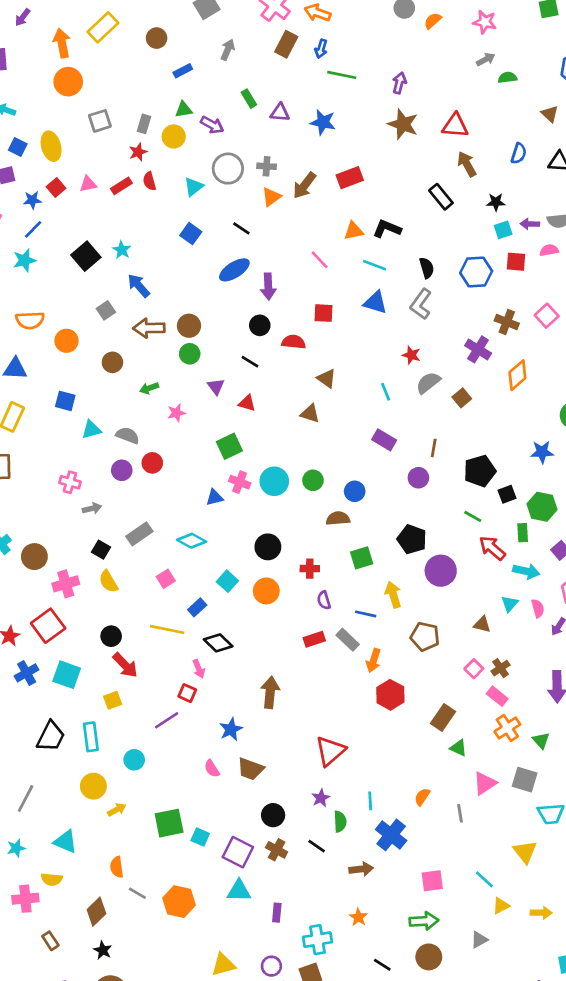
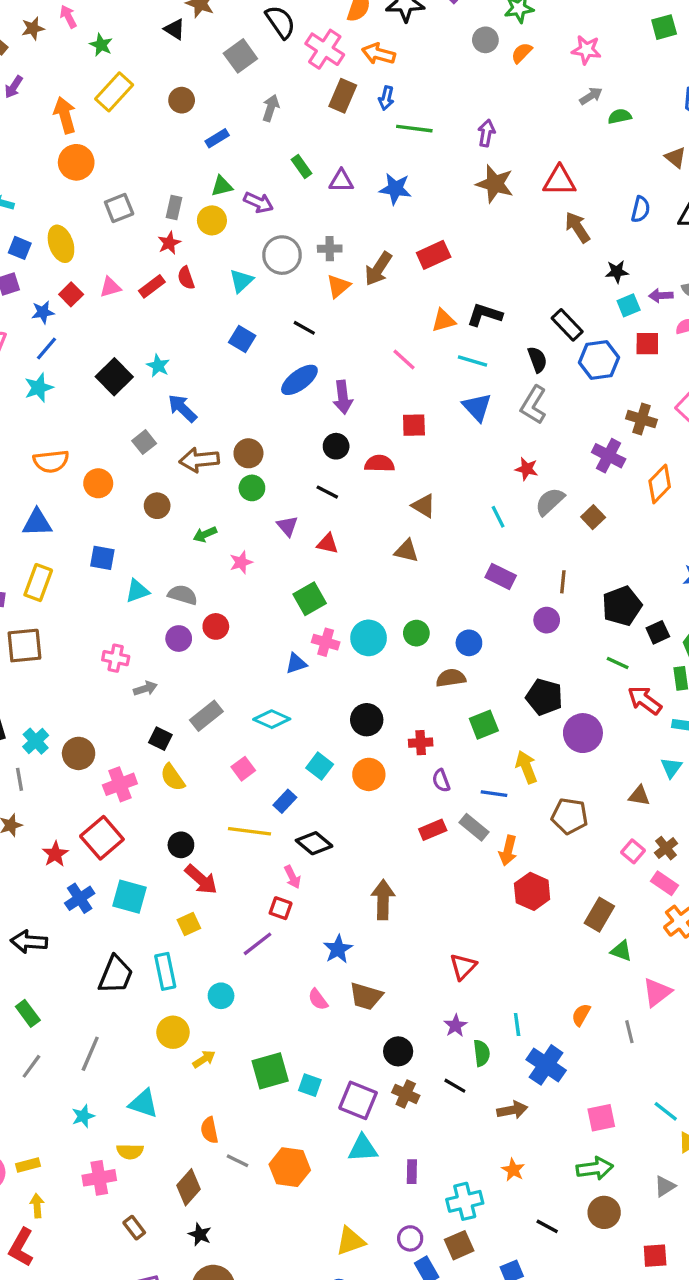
black rectangle: (441, 197) -> (567, 325), moved
blue triangle: (375, 303) -> (477, 407), turned 35
red triangle: (330, 751) -> (463, 967), size x0.7

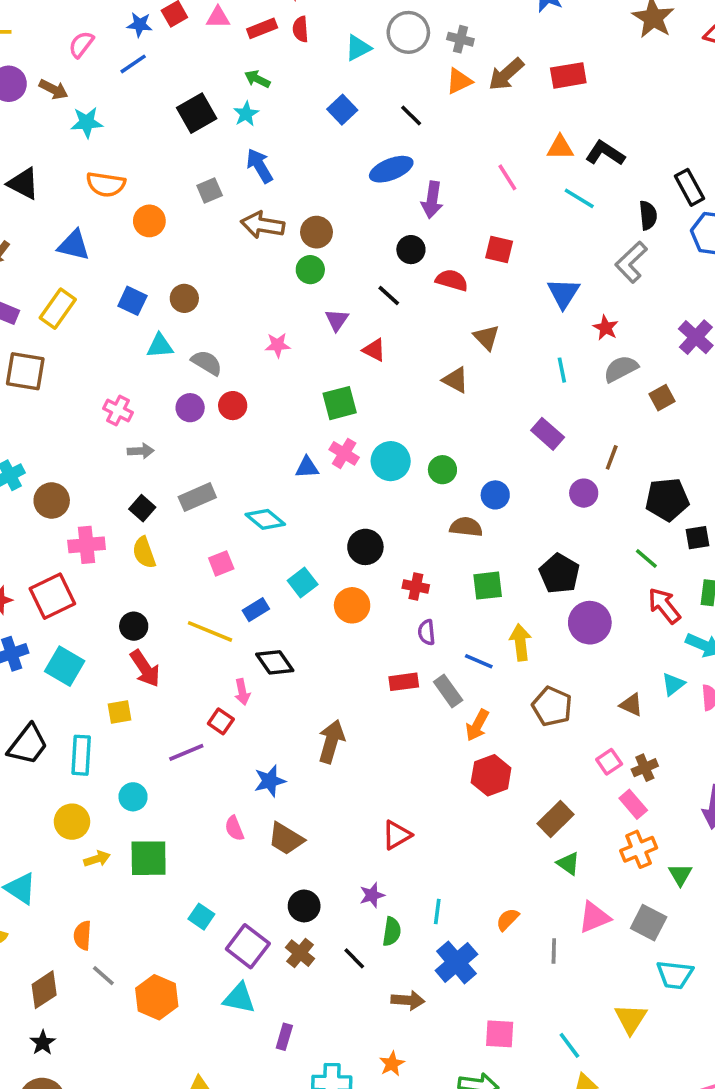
cyan star: (39, 388) -> (87, 122), moved
blue triangle: (477, 407) -> (564, 293), moved
brown circle: (157, 506) -> (184, 298), moved
green arrow: (205, 534) -> (257, 79), moved, turned 35
green square: (270, 1071) -> (149, 858), moved

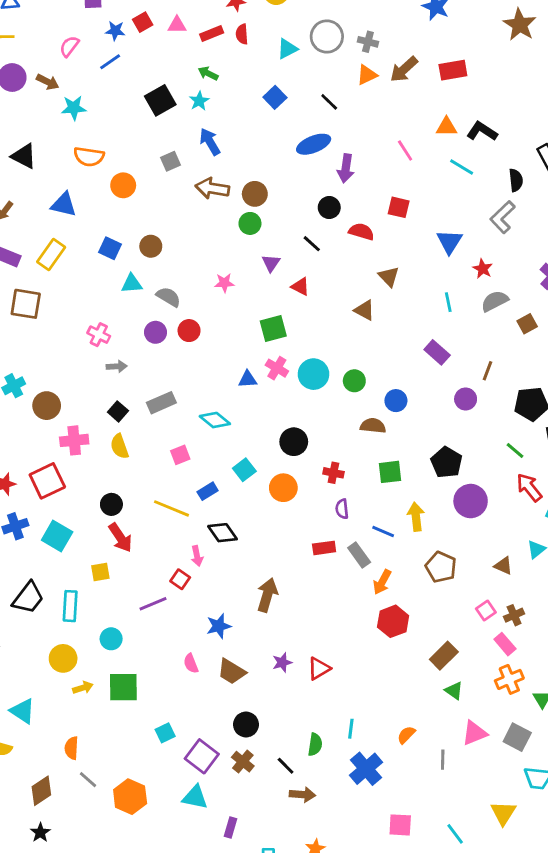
purple star: (372, 895) -> (282, 662), moved
cyan square: (201, 917) -> (165, 733), turned 30
brown arrow: (408, 1000) -> (302, 794), moved

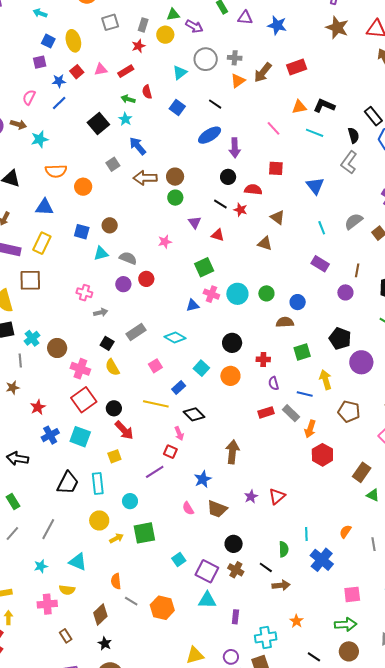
red semicircle: (242, 34) -> (147, 92), moved
red star: (483, 269) -> (240, 210), moved
pink cross: (74, 440) -> (80, 369), turned 36
red square: (47, 481) -> (84, 400), moved

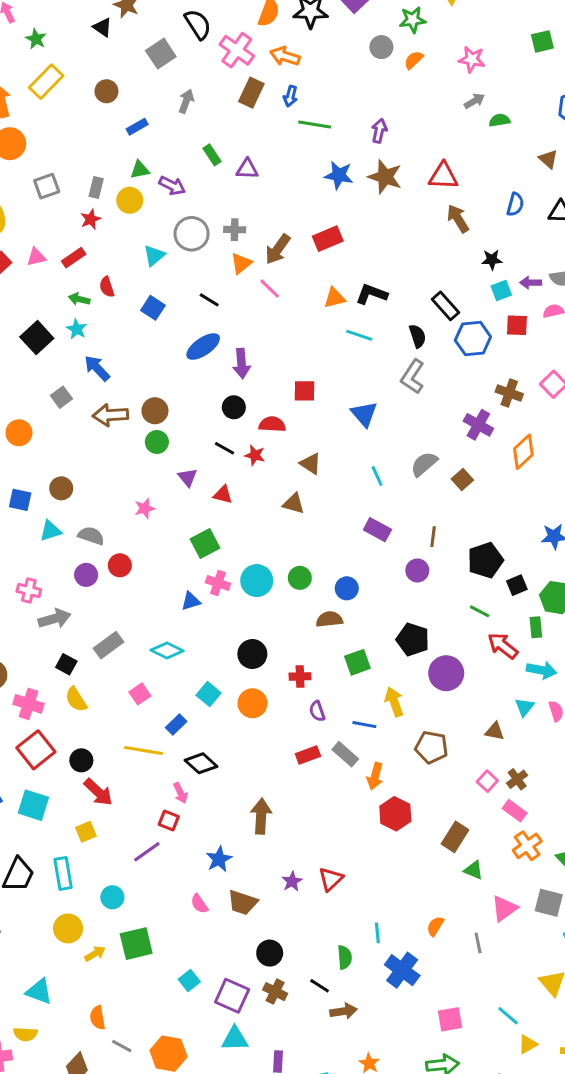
blue star: (277, 25) -> (339, 175), moved
pink line: (273, 128) -> (270, 289), moved
gray arrow: (101, 312) -> (55, 619), size x1.5

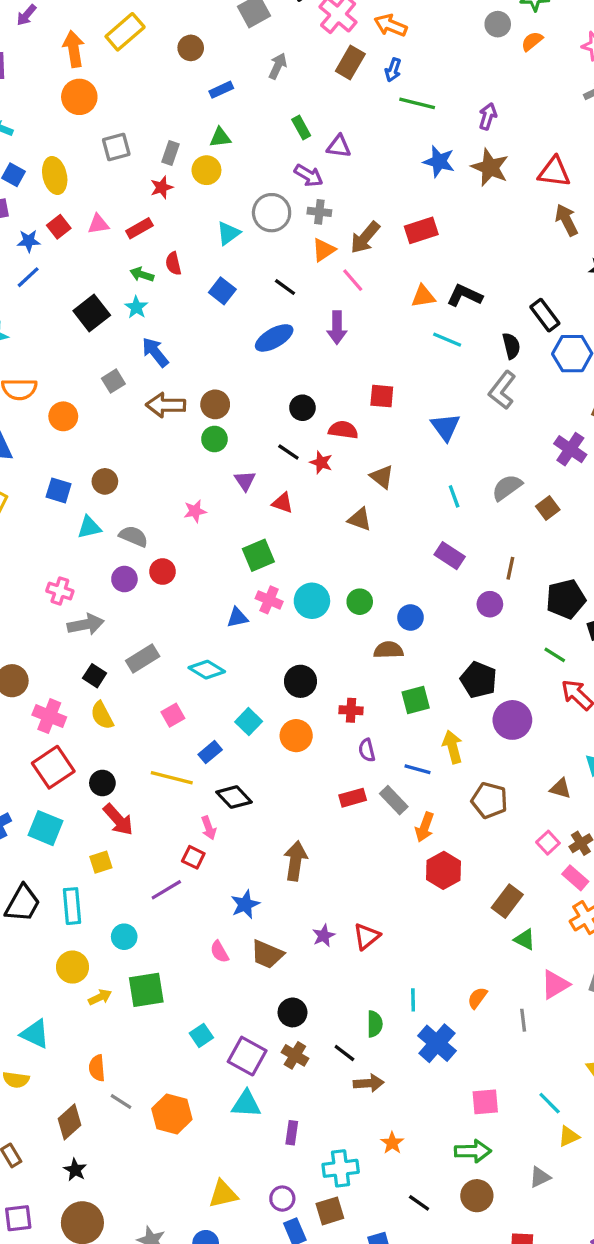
purple arrow: (172, 186) -> (309, 175), moved
purple arrow: (242, 364) -> (337, 328), moved

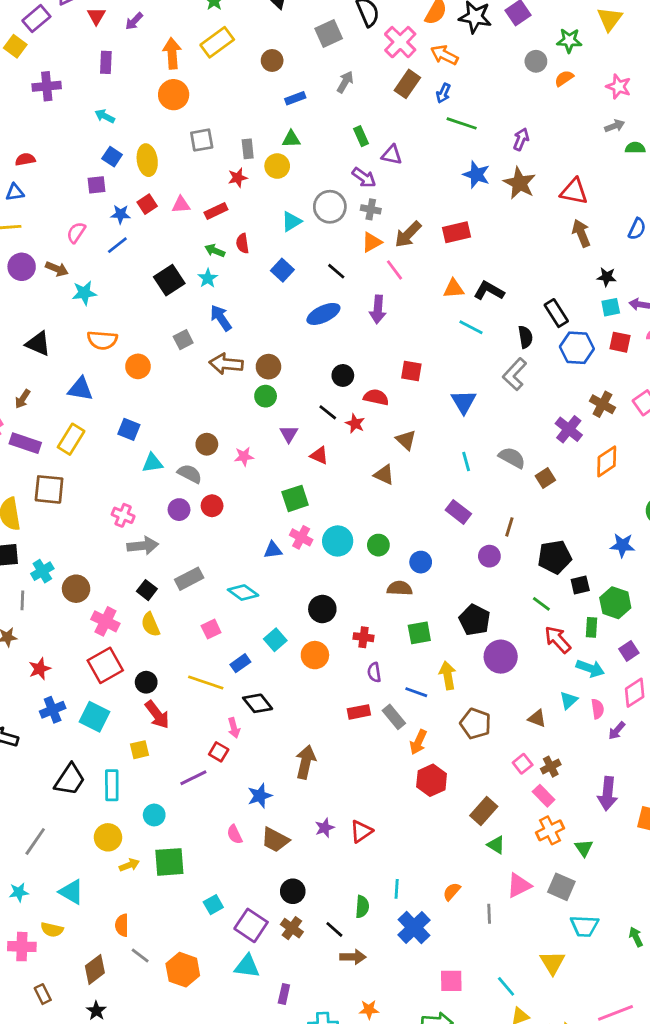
gray rectangle: (171, 153) -> (248, 149), turned -30
brown circle: (105, 481) -> (207, 444), moved
gray semicircle: (507, 487) -> (512, 458), turned 60
orange star: (392, 1143) -> (369, 1010), turned 30

